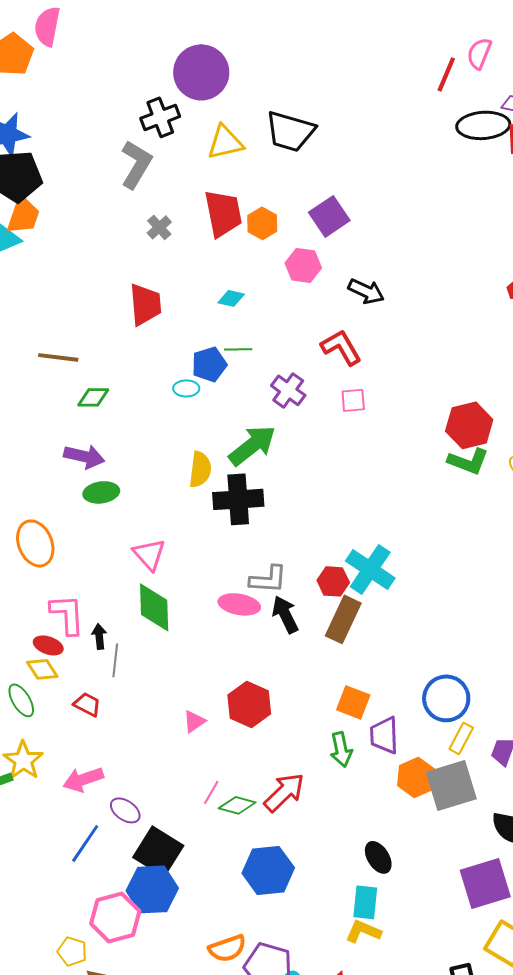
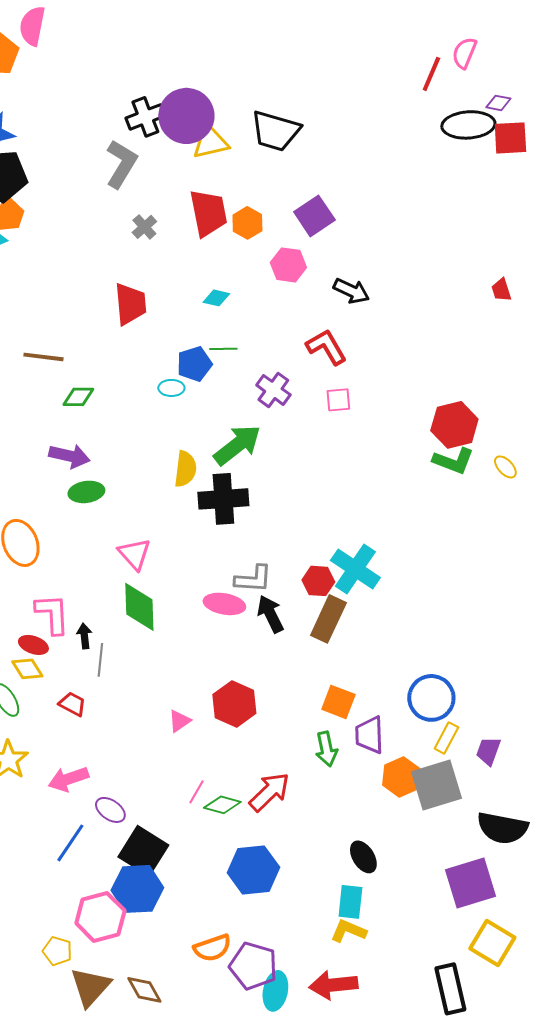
purple circle: (201, 72) -> (186, 116), moved

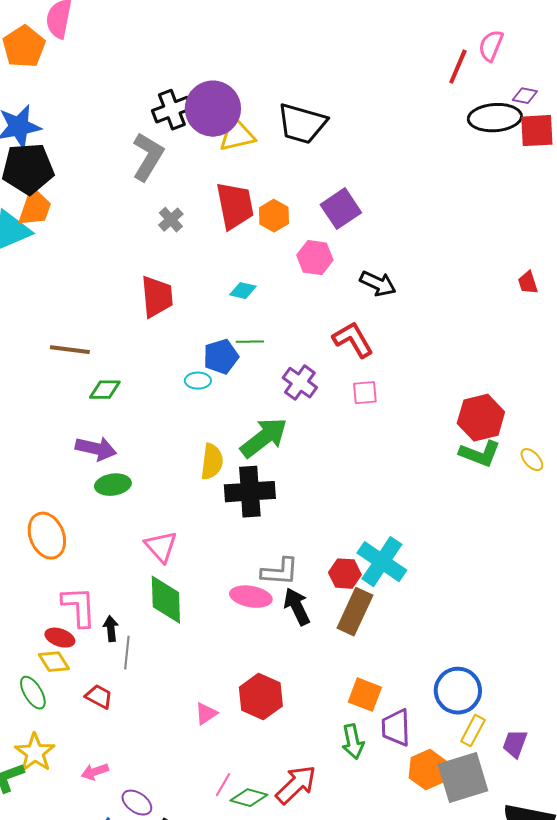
pink arrow: (68, 779) -> (95, 772), size x0.7

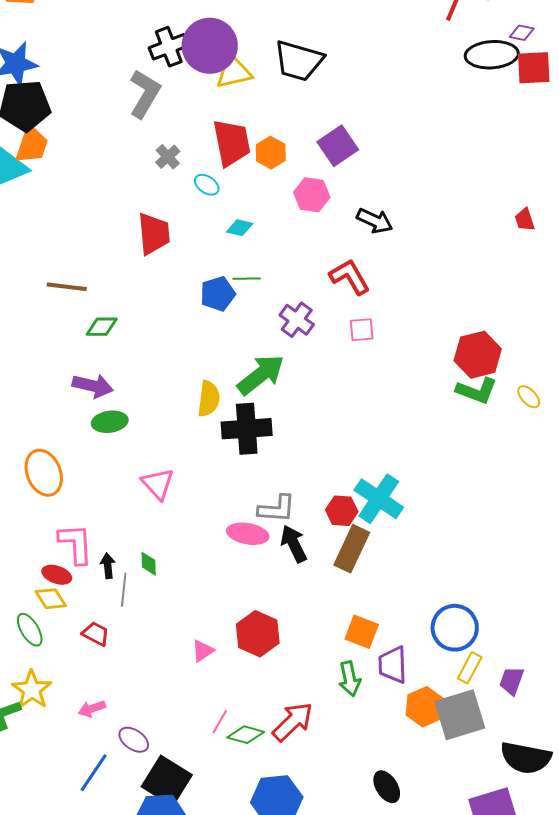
cyan ellipse: (198, 381) -> (207, 185), moved, turned 35
green diamond: (166, 600) -> (149, 564), moved, size x0.5

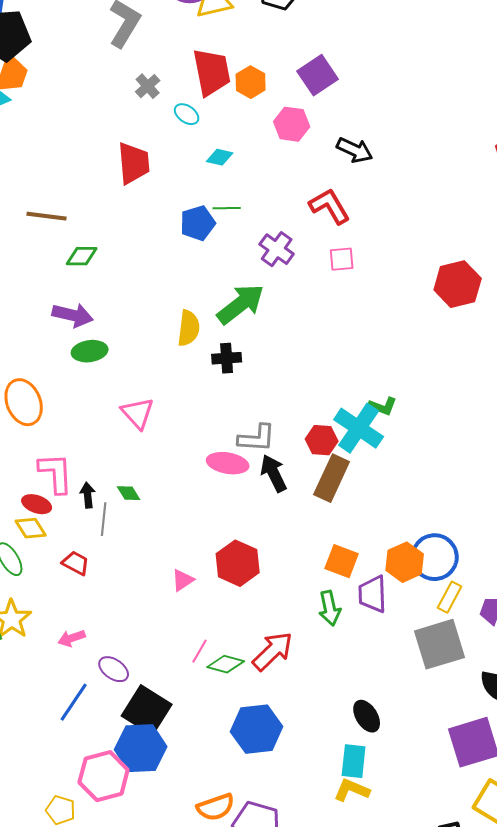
green L-shape: (477, 391) -> (383, 406), moved, size x0.7
black cross: (247, 429) -> (227, 358), size x0.6
green diamond: (149, 564) -> (129, 493), turned -30
orange hexagon: (425, 707) -> (405, 562), moved

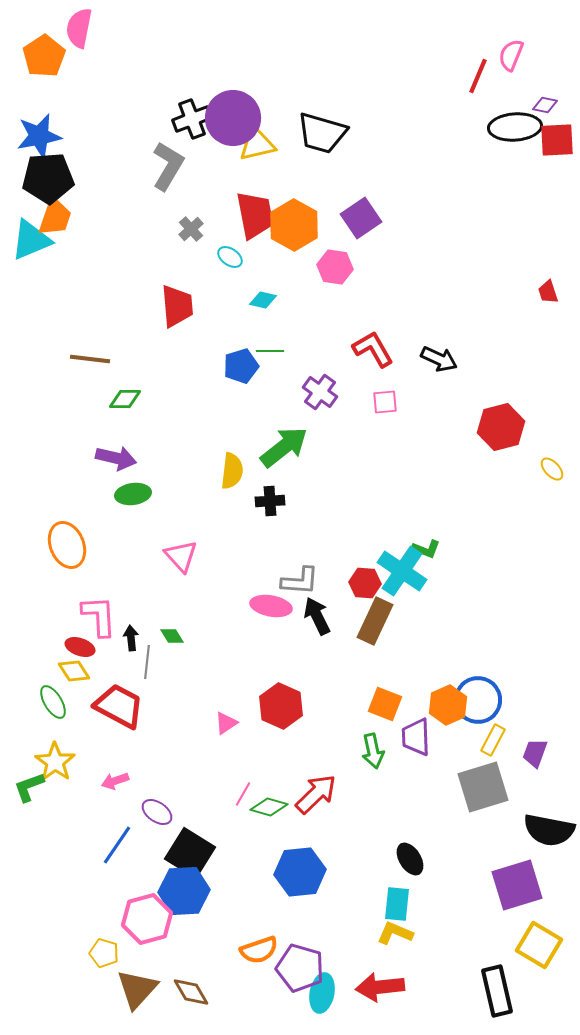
orange hexagon: (251, 82) -> (294, 225), size x1.6
black arrow: (355, 150) -> (439, 359), moved
red trapezoid: (76, 563) -> (119, 706), size x1.8

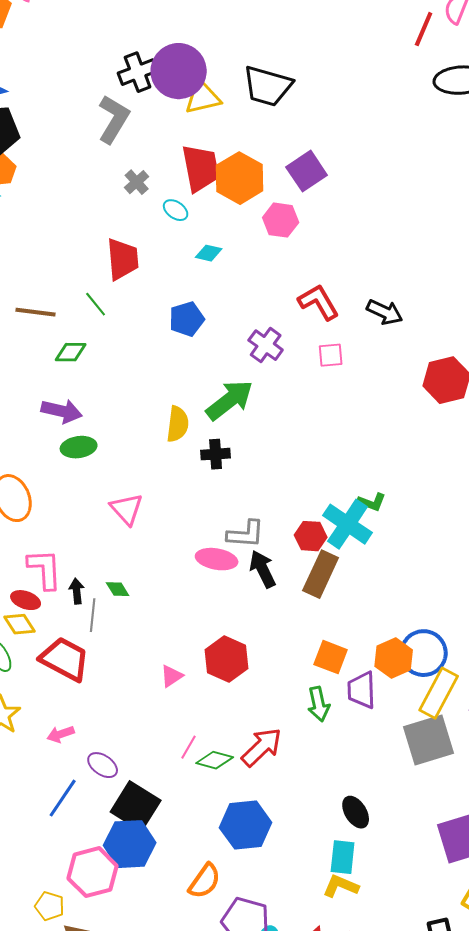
green line: (270, 351) -> (96, 304), moved, turned 52
yellow rectangle: (493, 740) -> (439, 693), size x1.6
orange semicircle: (259, 950) -> (205, 881), moved, turned -36

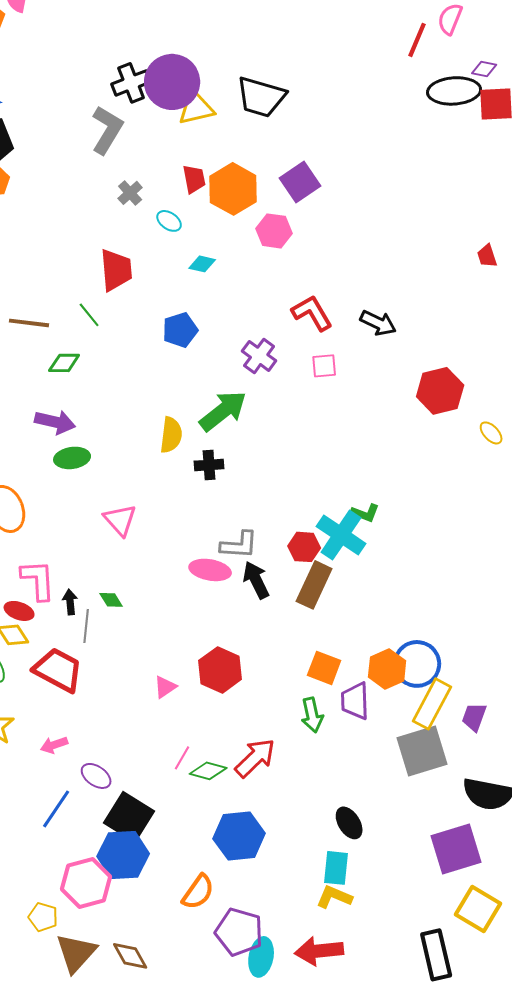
red trapezoid: (201, 168) -> (194, 179), size x0.6

